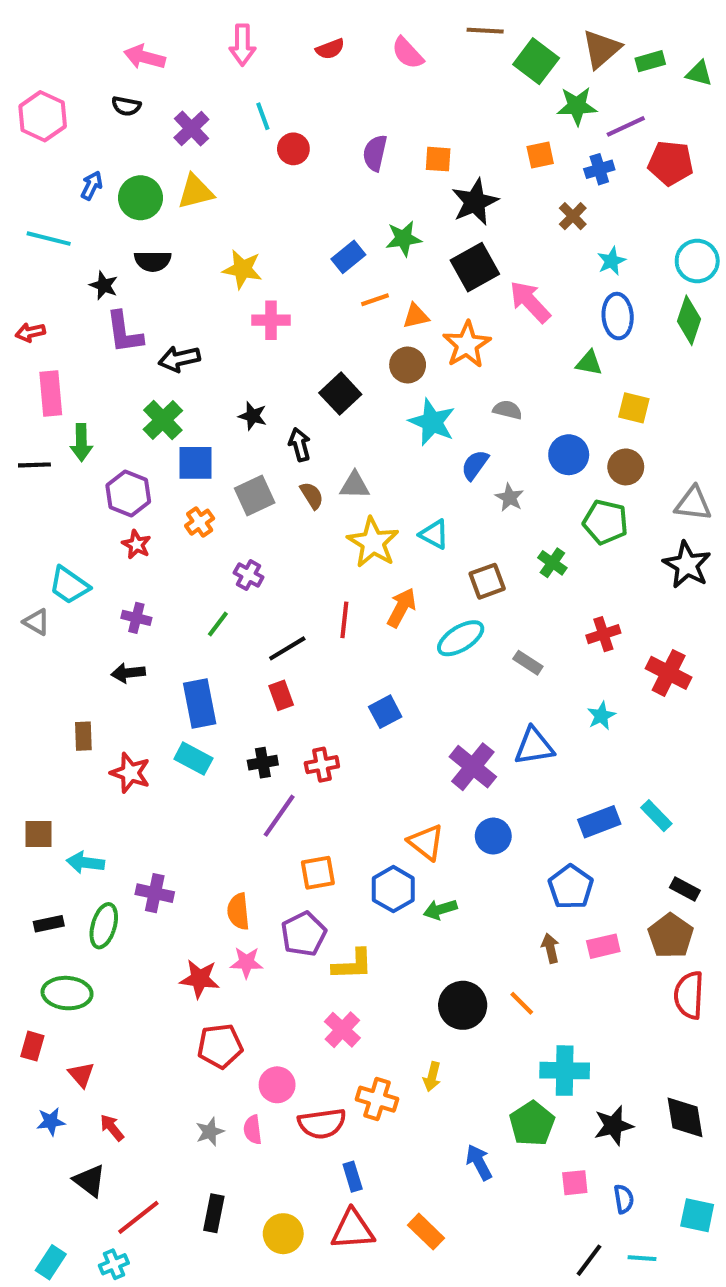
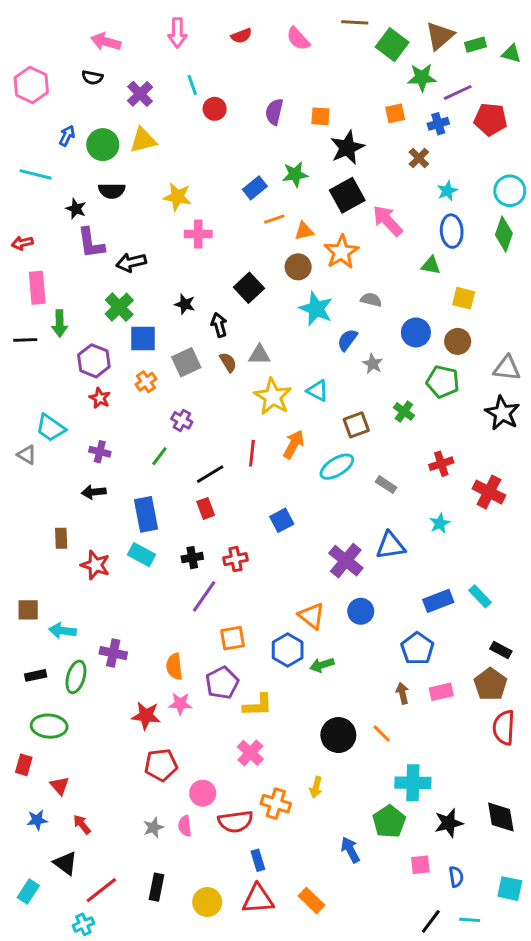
cyan rectangle: (51, 1262) -> (28, 892), moved

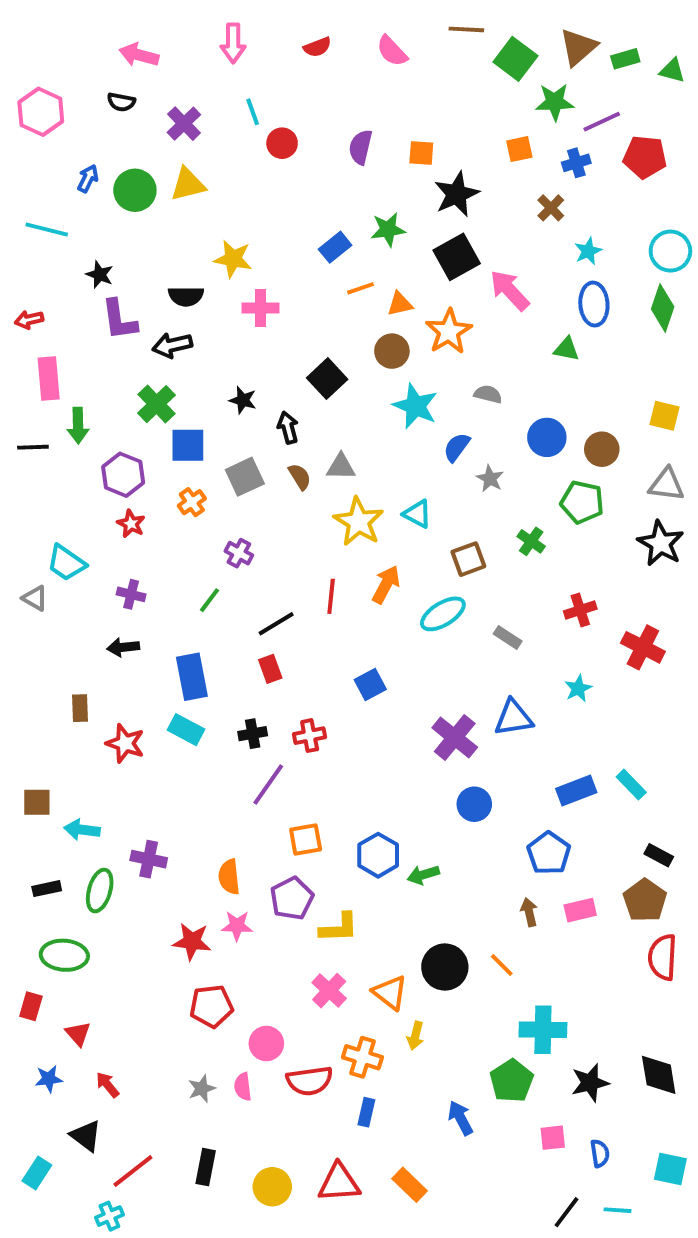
black semicircle: (112, 191) -> (186, 296), moved
yellow square: (464, 298) -> (665, 416), moved
orange triangle: (312, 616) -> (390, 993), moved
blue rectangle: (258, 860) -> (366, 1112), moved, turned 30

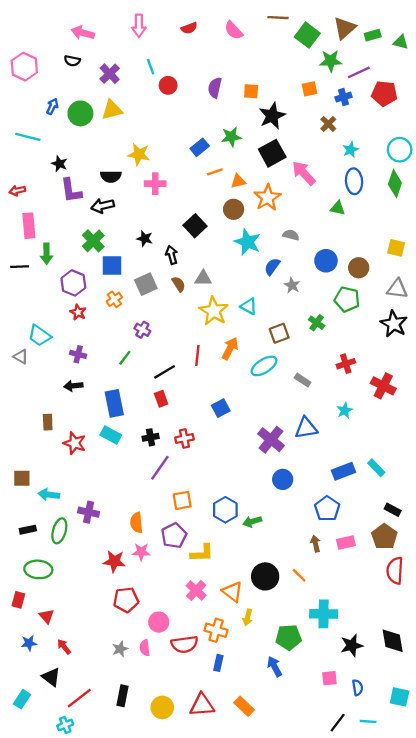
green pentagon: (512, 1081) -> (289, 637), moved, turned 30

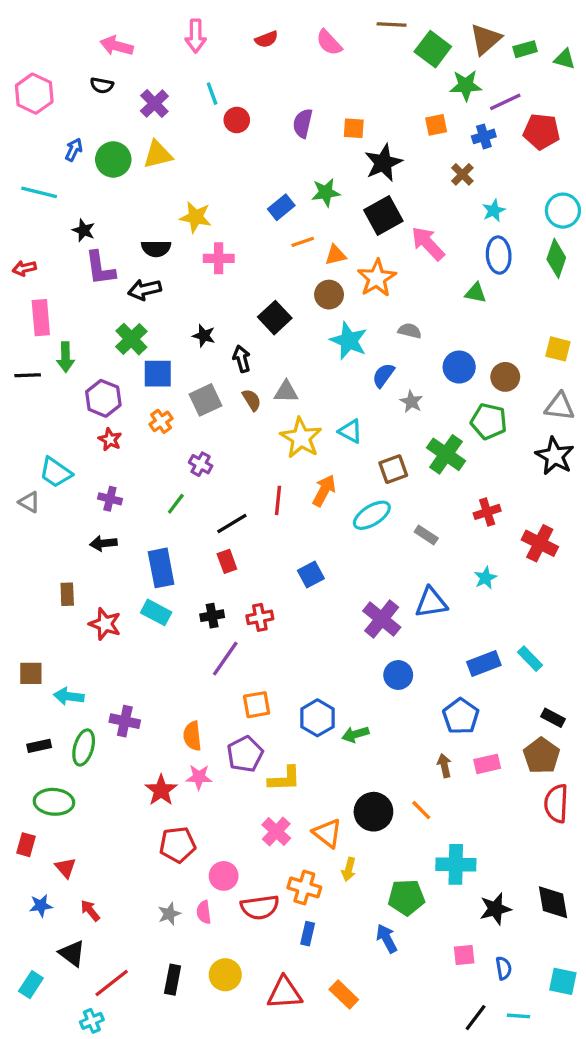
green cross: (317, 323) -> (446, 454), size x1.6
red star: (114, 561) -> (161, 790), turned 30
yellow circle: (162, 707) -> (225, 975), moved

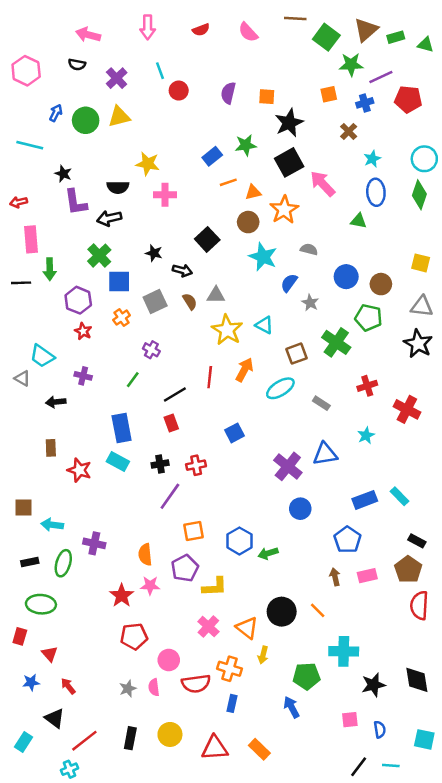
black arrow: (242, 359) -> (182, 270), turned 120
black arrow: (103, 543) -> (56, 402), moved

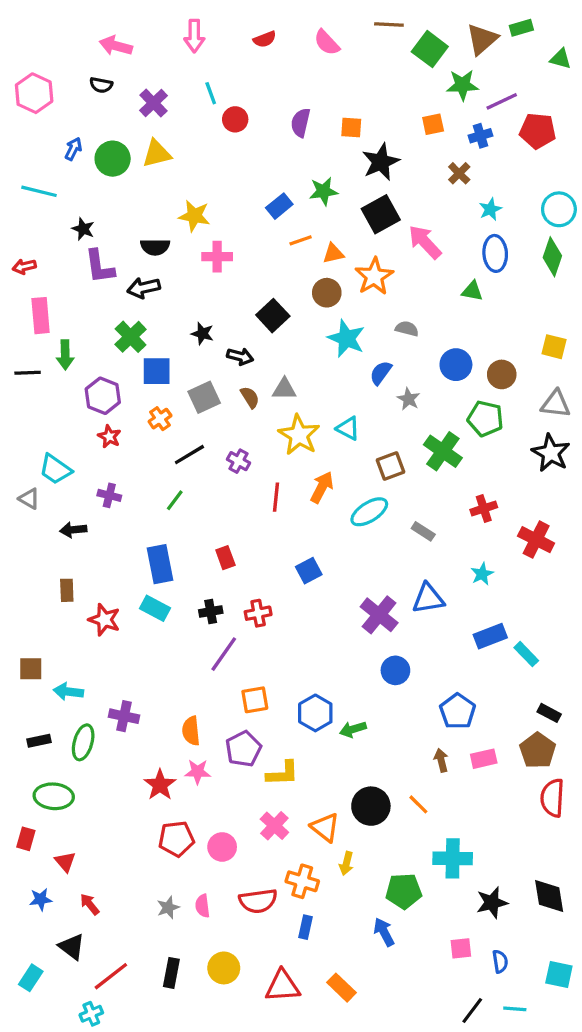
green rectangle: (396, 37) -> (521, 28), moved
purple cross: (151, 350) -> (238, 461), moved
black line: (175, 395) -> (189, 455), moved
blue rectangle: (365, 500) -> (490, 636), moved
pink circle: (169, 660) -> (222, 847), moved

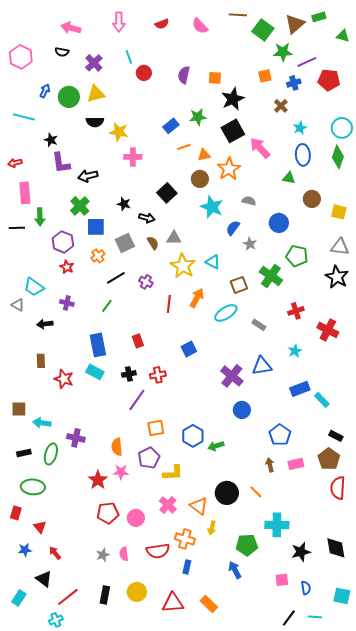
black semicircle: (155, 247) -> (95, 122), moved
brown circle: (502, 374) -> (312, 199), moved

